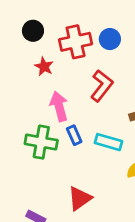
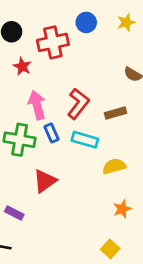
blue circle: (110, 39) -> (86, 22), moved
red L-shape: (102, 86) -> (78, 104), moved
red triangle: (80, 198) -> (45, 181), moved

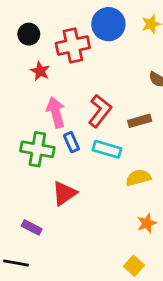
blue circle: (86, 22) -> (108, 24), size x1.5

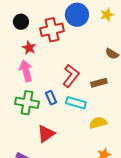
pink arrow: (56, 112) -> (26, 71), moved

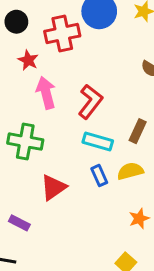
pink arrow: (26, 71) -> (46, 93), moved
brown rectangle: (99, 83) -> (138, 131), moved, turned -49
blue rectangle: (51, 98) -> (99, 176), moved

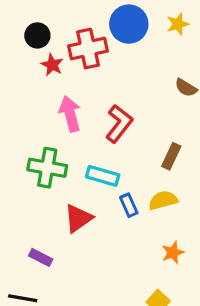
red star: (28, 60) -> (52, 65), moved
cyan rectangle: (98, 142) -> (103, 176), moved

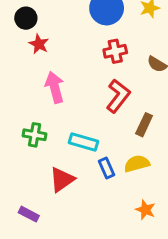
red cross: (88, 49) -> (115, 51), moved, size x0.7
red L-shape: (119, 124) -> (118, 96), moved
green cross: (47, 168) -> (35, 135), size x0.7
orange star: (173, 253) -> (145, 210), turned -30

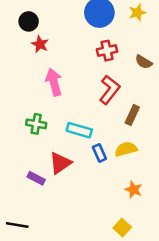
purple rectangle: (29, 214) -> (36, 178), moved

